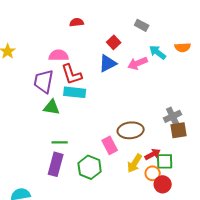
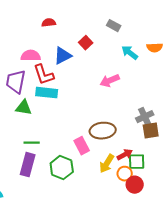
blue triangle: (108, 63) -> (63, 56), moved
pink arrow: (138, 63) -> (110, 81), moved

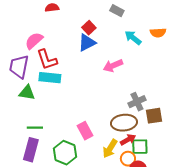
pink semicircle: (31, 56) -> (34, 41), turned -42
blue triangle: (63, 56) -> (87, 43), moved
gray cross: (145, 117) -> (137, 102), moved
brown ellipse: (103, 131) -> (124, 123), moved

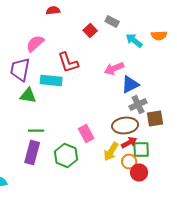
gray rectangle: (117, 11) -> (112, 22), moved
blue triangle: (87, 43) -> (130, 84), moved
red L-shape: (47, 60) -> (68, 62), moved

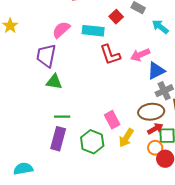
red L-shape: (68, 62) -> (110, 55), moved
cyan rectangle: (51, 80) -> (93, 31), moved
yellow arrow: (111, 152) -> (126, 138), moved

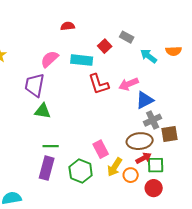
orange circle: (155, 148) -> (131, 175), moved

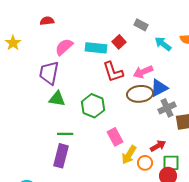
red semicircle: (68, 26) -> (47, 21), moved
red square: (105, 46) -> (119, 42), moved
brown ellipse: (140, 141) -> (140, 94), moved
green square: (156, 165) -> (171, 163), moved
green hexagon: (81, 171) -> (93, 106), moved

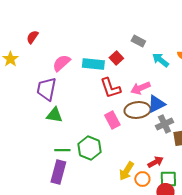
red semicircle: (47, 21) -> (32, 37), moved, turned -48
green hexagon: (93, 106) -> (89, 148), moved
pink rectangle: (115, 137) -> (112, 120), moved

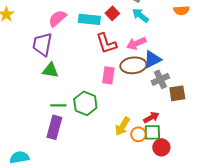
cyan arrow: (160, 60) -> (140, 15), moved
pink rectangle: (112, 120) -> (108, 75), turned 36
green square: (168, 179) -> (152, 132), moved

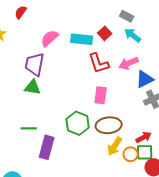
brown ellipse: (133, 65) -> (109, 125), moved
green triangle: (50, 70) -> (33, 87), moved
green line: (58, 105) -> (29, 128), moved

